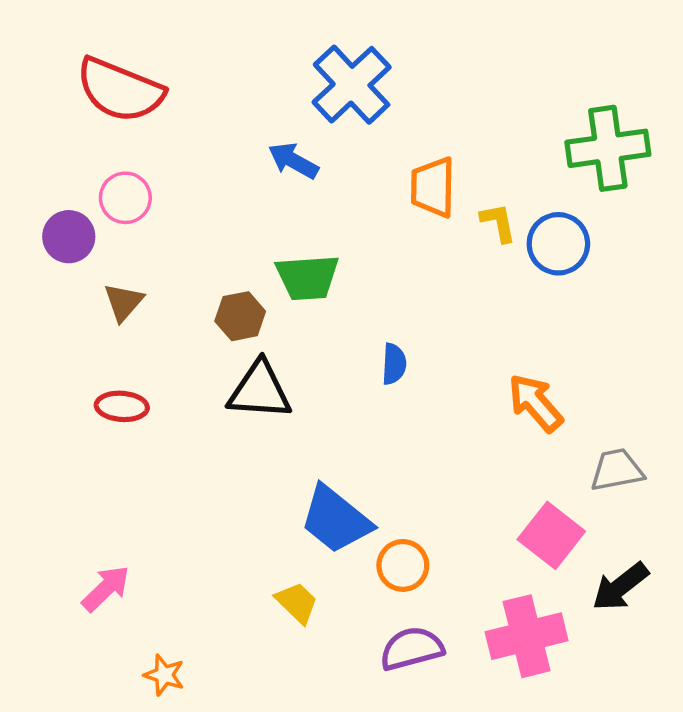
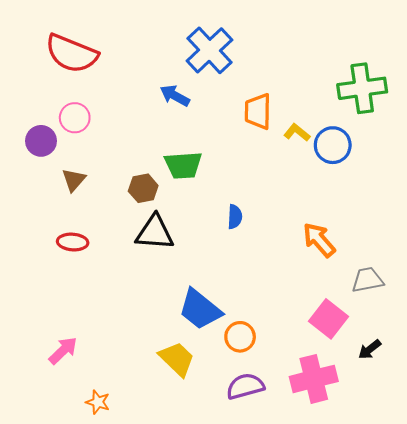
yellow L-shape: (498, 223) -> (297, 132), turned -40
black arrow: (620, 587) -> (370, 349), size x0.7
yellow trapezoid: (297, 603) -> (177, 359), size x1.4

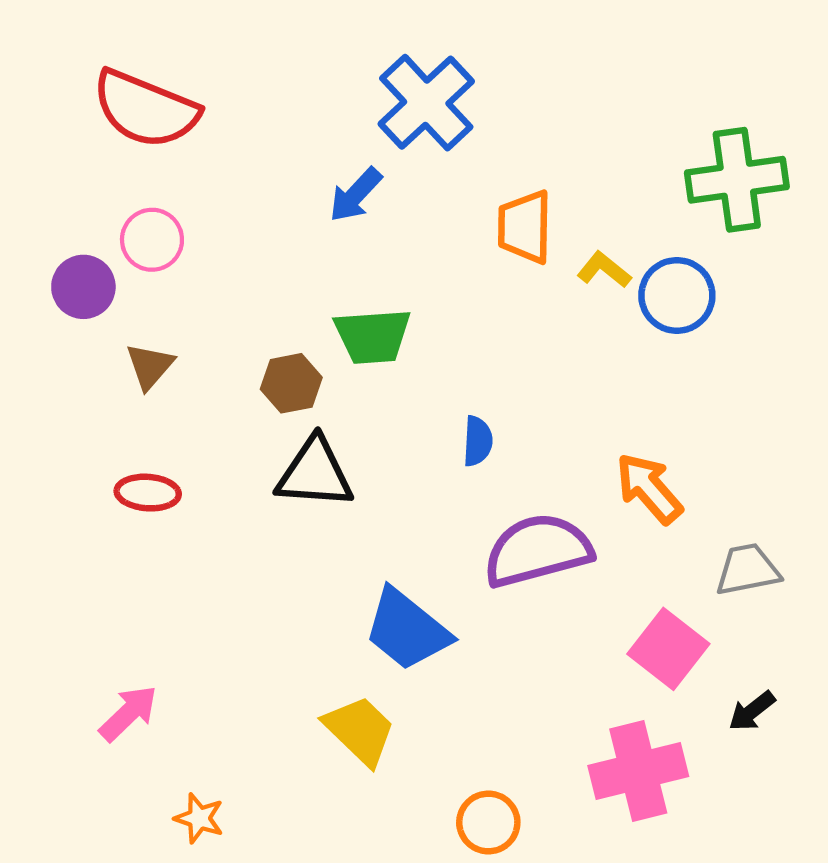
blue arrow: (175, 96) -> (356, 195), turned -76
orange circle: (240, 337) -> (488, 822), moved
purple semicircle: (245, 386) -> (538, 550), moved, size x1.4

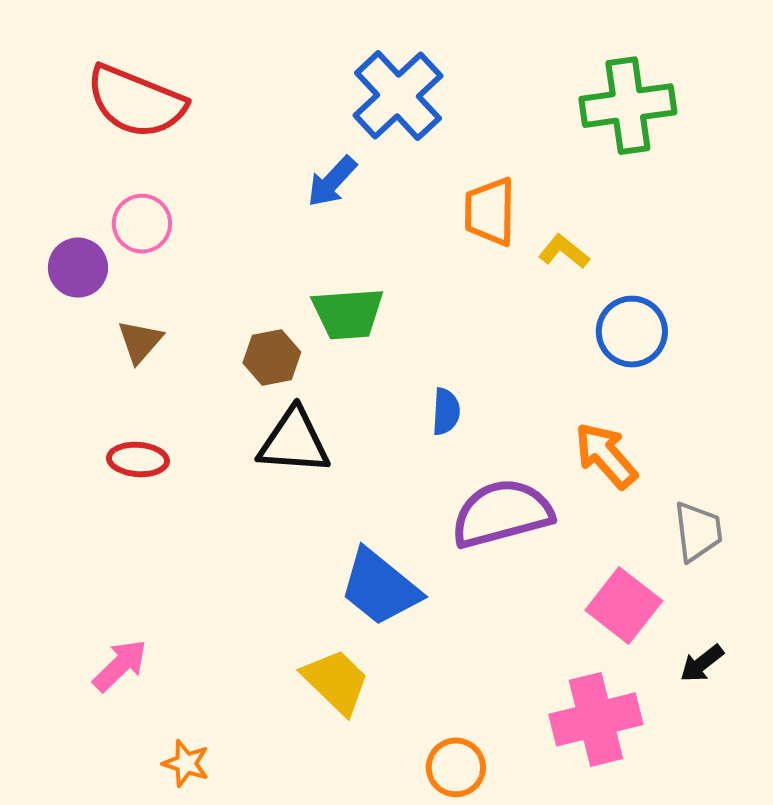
green cross: (737, 180) -> (628, 106), moved
blue circle: (677, 295) -> (632, 332), moved
gray trapezoid: (748, 570) -> (698, 531), turned 94

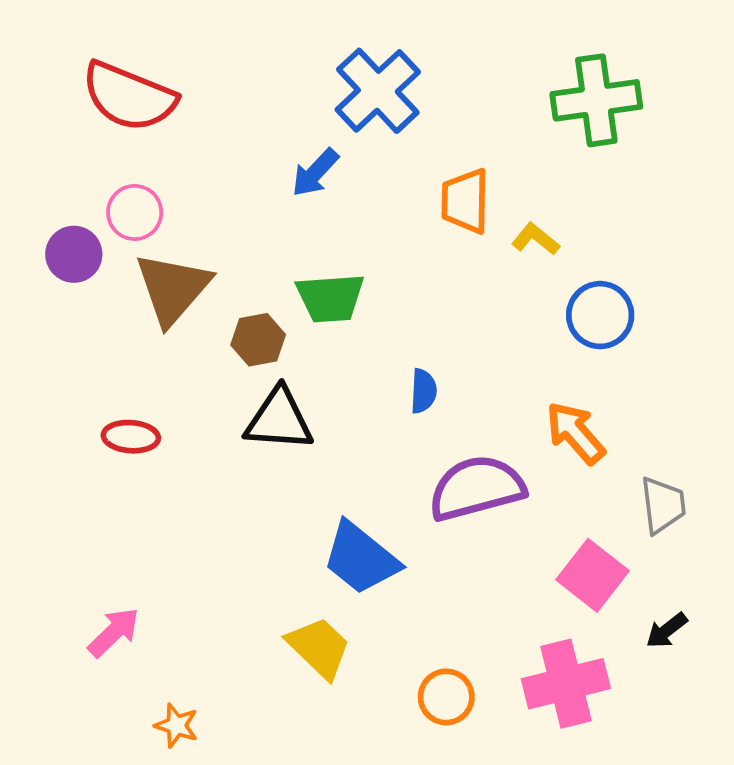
brown triangle: (140, 342) -> (173, 288), moved, size x1.8
orange circle: (456, 767) -> (446, 697), moved

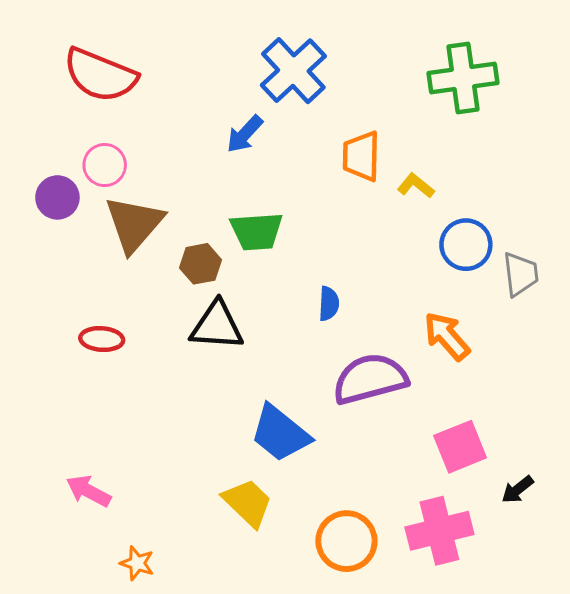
gray trapezoid: (663, 505) -> (521, 274), moved
pink square: (593, 575) -> (460, 447), turned 30
pink arrow: (114, 632) -> (88, 491), turned -108
orange circle: (446, 697) -> (346, 541), size x1.4

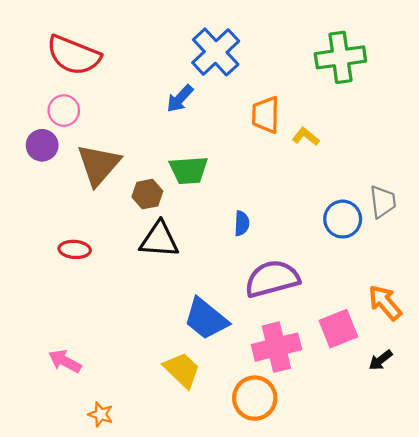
pink circle: (105, 165) -> (64, 111), moved
blue circle: (466, 245) -> (343, 219), moved
orange arrow: (447, 336) -> (385, 303), moved
pink cross: (439, 531) -> (276, 347), moved

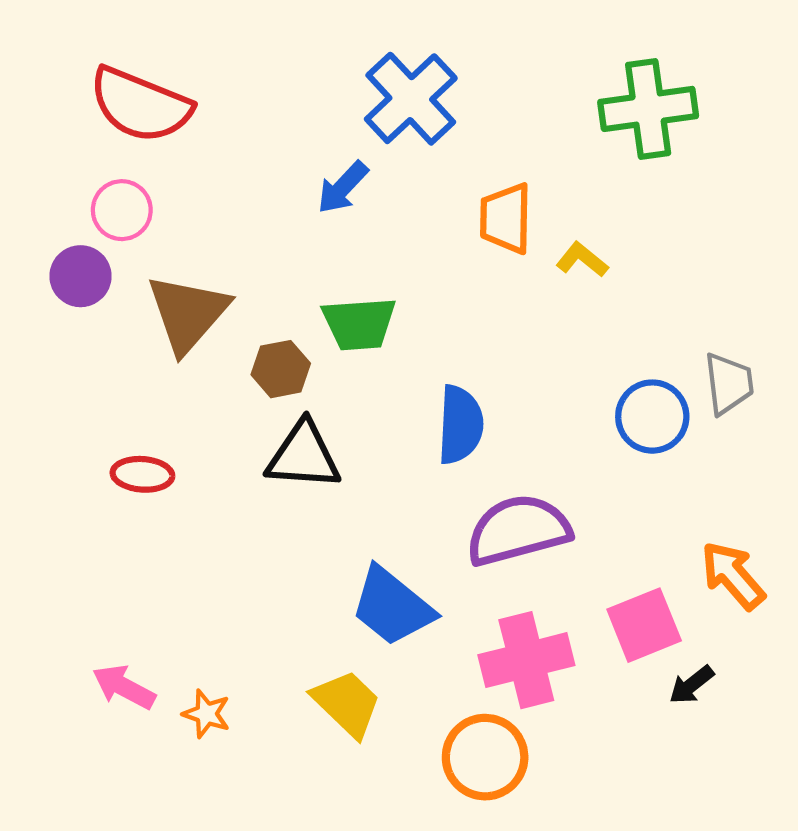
blue semicircle: (242, 223) -> (460, 425), size x1.6
black arrow: (381, 360) -> (691, 685), moved
orange star: (101, 414) -> (206, 714), moved

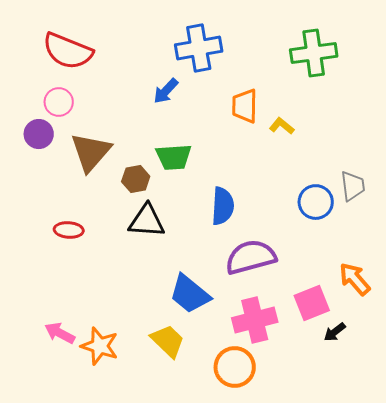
blue cross: (411, 99) -> (199, 48), turned 33
orange star: (206, 714) -> (100, 346), size x1.6

